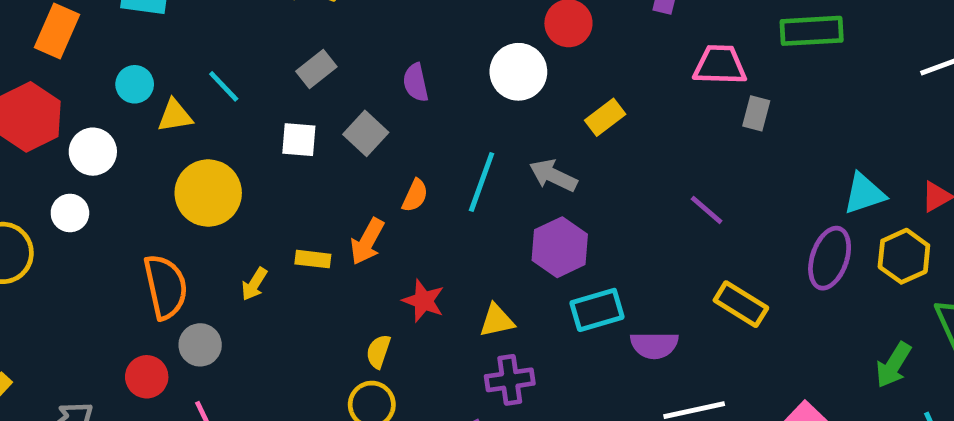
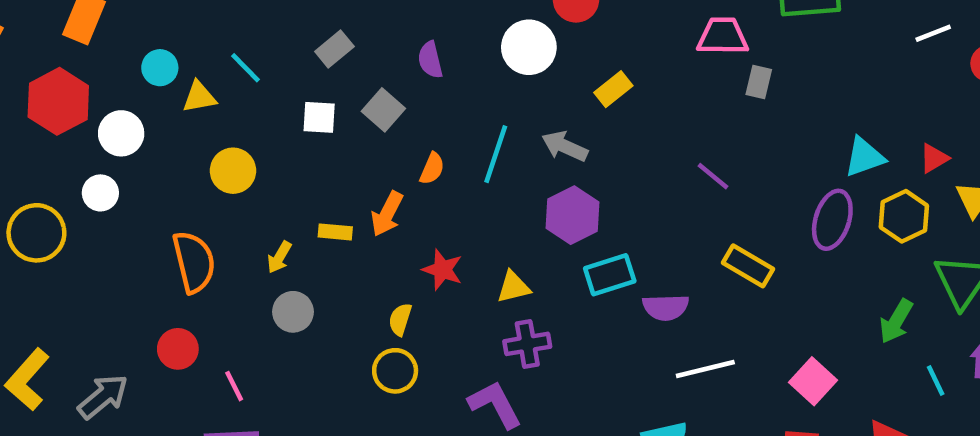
yellow circle: (208, 193) -> (233, 171), size x0.7
gray circle: (200, 345) -> (293, 312), moved

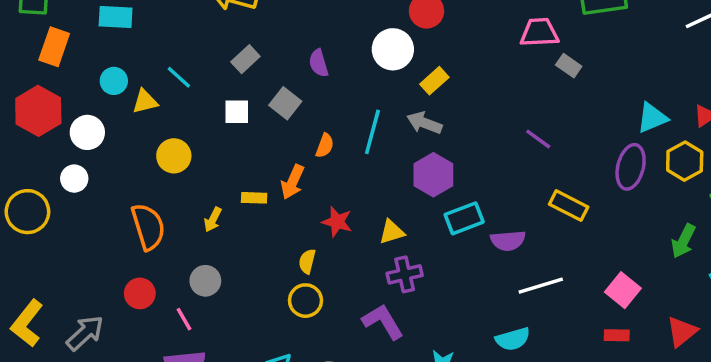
gray rectangle: (759, 82) -> (569, 66), turned -65
yellow rectangle: (613, 89) -> (434, 81), moved
gray circle: (293, 312) -> (205, 281), moved

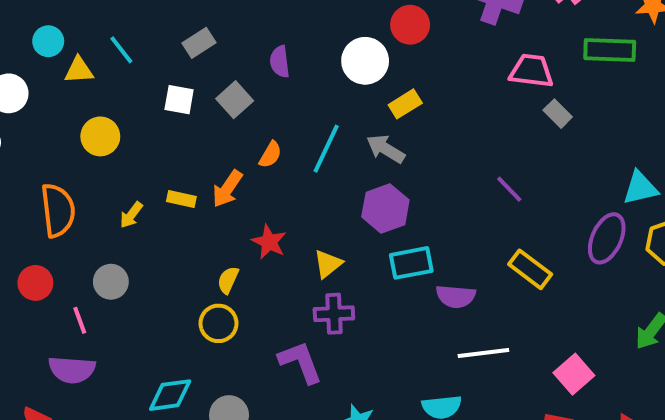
yellow triangle: (392, 232) -> (328, 264), turned -32

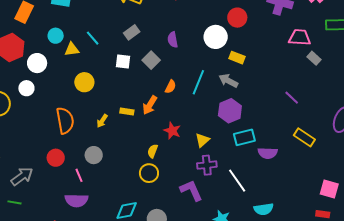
yellow rectangle: (405, 104) -> (237, 58), turned 56
white line: (483, 353) -> (237, 181), moved, turned 65
pink square: (574, 374) -> (329, 189), turned -30

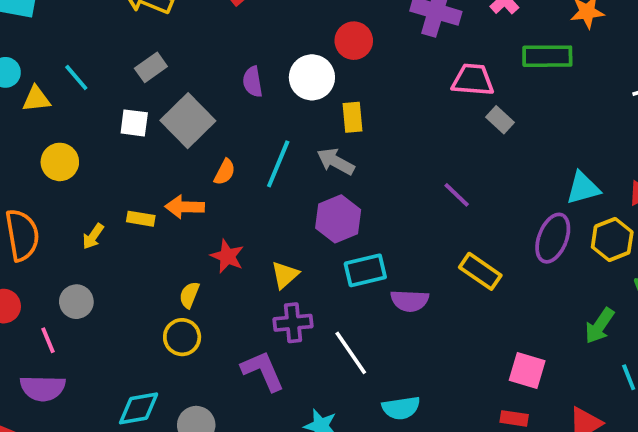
purple semicircle: (173, 40) -> (253, 82), moved
yellow rectangle: (237, 58) -> (353, 117), turned 63
gray square: (151, 60) -> (188, 121), size x1.5
orange arrow: (150, 105) -> (185, 207), turned 60

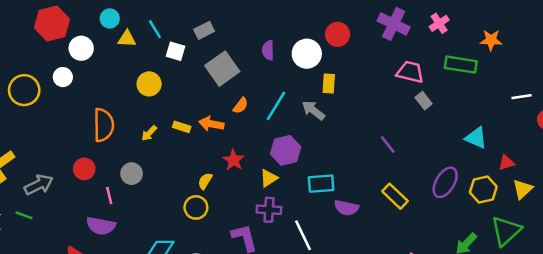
white square: (134, 123) -> (176, 51), moved
yellow circle: (60, 162) -> (149, 84), moved
cyan triangle: (583, 188) -> (476, 138), moved, turned 30
purple hexagon: (338, 219) -> (286, 150), moved

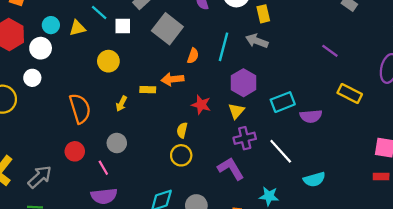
cyan circle: (110, 18) -> (51, 25), moved

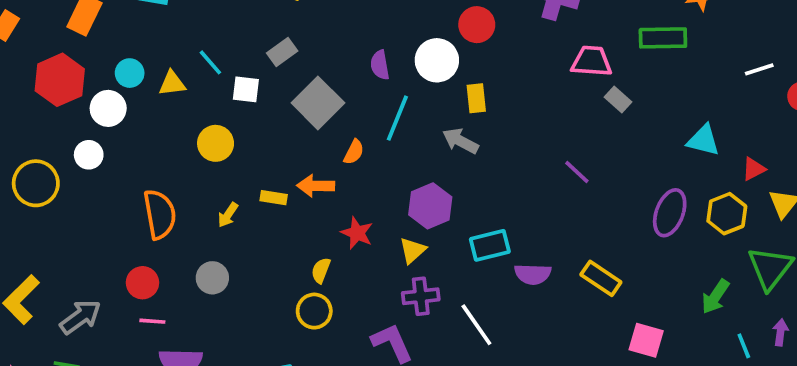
cyan line: (224, 47) -> (397, 118), moved
yellow rectangle: (350, 94) -> (601, 278), moved
pink line: (103, 168) -> (152, 321), moved, turned -63

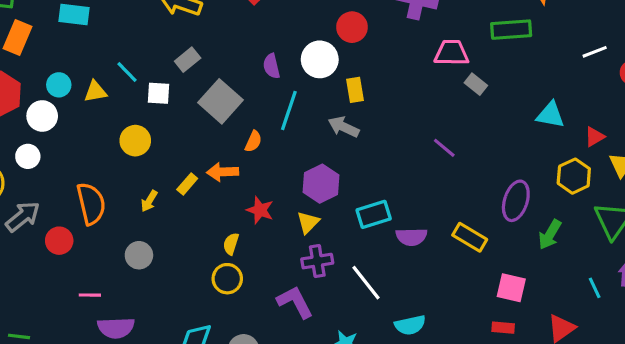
yellow rectangle: (274, 198) -> (187, 184), turned -55
purple ellipse: (670, 213) -> (516, 201), moved
red circle: (142, 283) -> (59, 241), moved
green arrow: (715, 297) -> (550, 235), moved
gray arrow: (80, 317) -> (23, 217), moved

